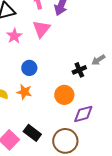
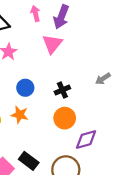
pink triangle: (41, 29) -> (52, 44), moved
black cross: (79, 70) -> (62, 90), moved

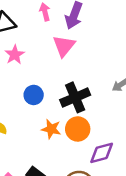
black cross: (62, 90) -> (75, 97), size x1.6
orange star: (20, 115) -> (51, 129), moved

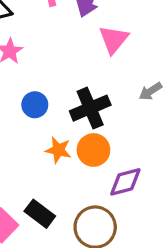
pink triangle: (64, 46) -> (114, 39), moved

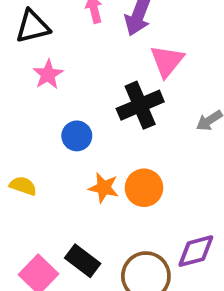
black cross: (90, 108) -> (140, 105), moved
purple diamond: (125, 182) -> (196, 251), moved

